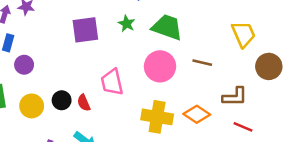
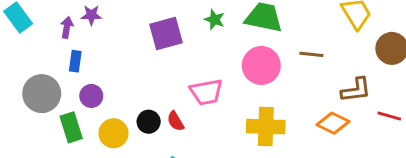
purple circle: (24, 65) -> (91, 96), moved
pink trapezoid: (112, 82) -> (206, 92), turned -80
orange diamond: (197, 114) -> (333, 123), moved
red line: (243, 127) -> (389, 116), moved

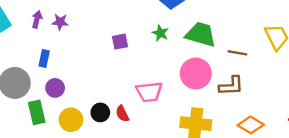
purple arrow: (67, 27) -> (37, 19), moved
purple square: (166, 34) -> (120, 42), size x0.6
brown line: (311, 54) -> (237, 53), moved
brown L-shape: (356, 90) -> (231, 86), moved

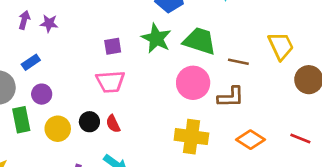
green star: (160, 33) -> (156, 38), size x1.6
blue rectangle: (44, 59) -> (31, 62), turned 42
pink trapezoid: (149, 92) -> (110, 82), moved

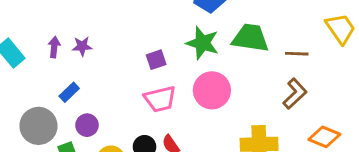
pink circle: (193, 83) -> (212, 90), moved
brown L-shape: (231, 97) -> (295, 94), turned -32

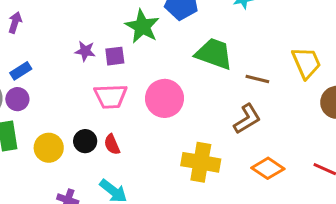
green star: (202, 43) -> (142, 26), moved
purple star: (82, 46) -> (85, 51), moved
purple circle: (87, 125) -> (17, 99), moved

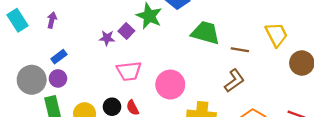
purple square: (115, 56) -> (126, 31), moved, turned -35
pink circle: (165, 98) -> (170, 85), moved

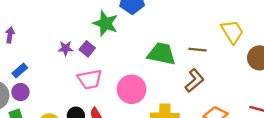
purple square: (126, 31) -> (87, 49), moved
green trapezoid: (205, 33) -> (161, 54), moved

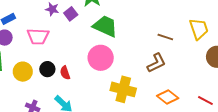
green trapezoid: (161, 54) -> (105, 26), moved
pink trapezoid: (90, 79) -> (38, 36), moved

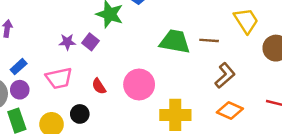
green trapezoid: (105, 26) -> (175, 42), moved
brown L-shape: (156, 63) -> (225, 75), moved
red semicircle: (65, 73) -> (99, 86), moved

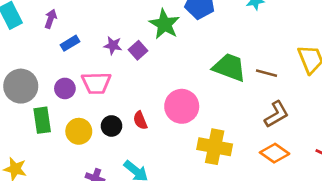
blue rectangle: (19, 67) -> (70, 43), moved
red semicircle: (99, 86) -> (140, 120), moved
purple circle: (20, 90) -> (65, 88), moved

